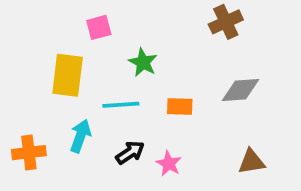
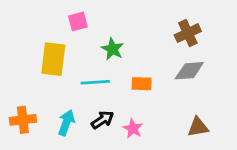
brown cross: (226, 22) -> (188, 33), moved
cyan arrow: (80, 136) -> (66, 123), moved

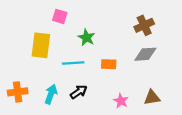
pink square: (78, 21) -> (60, 16), turned 32
pink star: (133, 129) -> (121, 101), moved

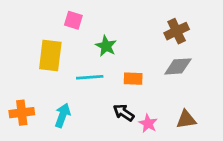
black arrow: (79, 92) -> (124, 113), moved, turned -112

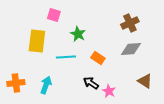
orange rectangle: (133, 79) -> (98, 58), turned 32
brown triangle: (186, 119) -> (145, 81), moved, turned 42

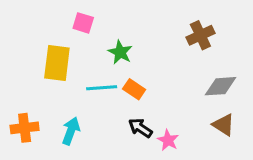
gray diamond: (131, 49) -> (221, 86), moved
orange rectangle: (98, 58) -> (134, 89), moved

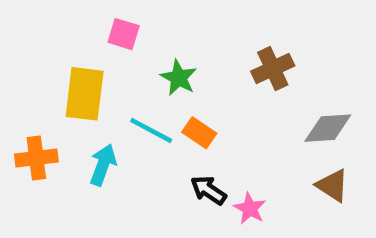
brown cross: (200, 35) -> (273, 69), moved
cyan line: (102, 88) -> (151, 130), turned 32
orange cross: (25, 128) -> (36, 158), moved
cyan arrow: (71, 131) -> (103, 165), moved

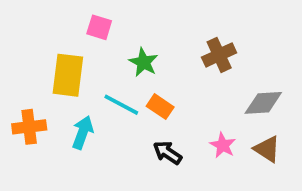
pink star: (250, 208) -> (223, 145), moved

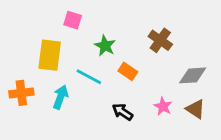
brown cross: (219, 55) -> (160, 40), turned -30
orange rectangle: (160, 107) -> (128, 71), moved

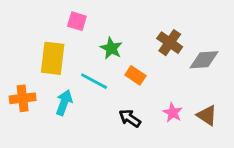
gray diamond: (193, 75) -> (204, 60), moved

